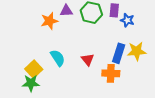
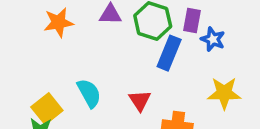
orange star: (49, 21) -> (59, 22), moved
blue rectangle: (119, 53) -> (169, 53), moved

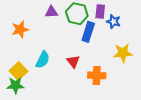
orange star: (59, 22) -> (20, 29), moved
cyan semicircle: (89, 93) -> (43, 60), turned 60

